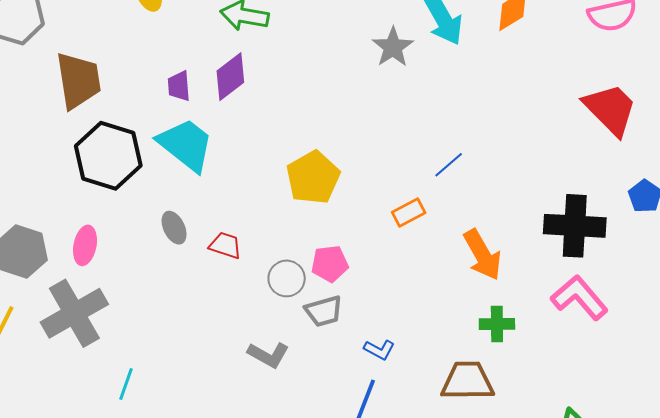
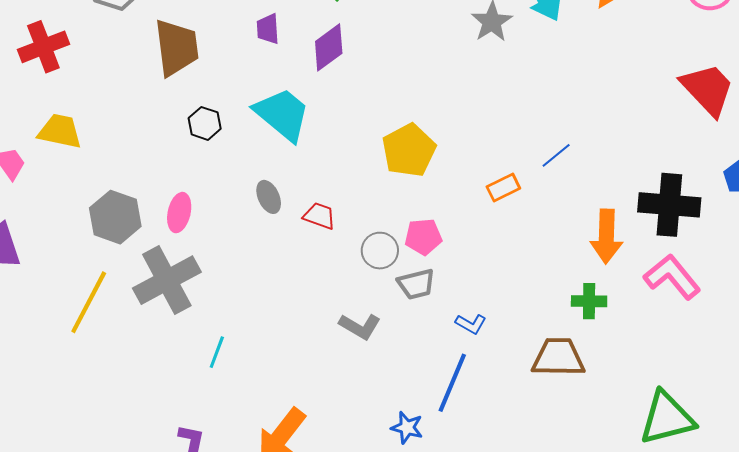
purple trapezoid: (179, 86) -> (268, 29), moved
black hexagon: (108, 156) -> (205, 123), size x0.5
blue line: (449, 165) -> (556, 155), moved
orange arrow: (482, 255) -> (606, 236), moved, turned 30

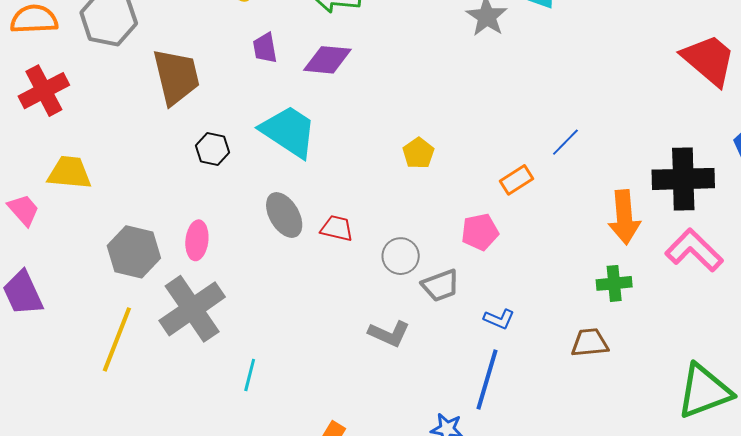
purple diamond: (329, 47) -> (327, 60), turned 48
yellow pentagon: (409, 150) -> (418, 153), size x0.6
gray ellipse: (269, 197) -> (284, 215), size x1.4
pink pentagon: (423, 237) -> (480, 232), moved
brown trapezoid: (558, 357) -> (590, 343), size x0.7

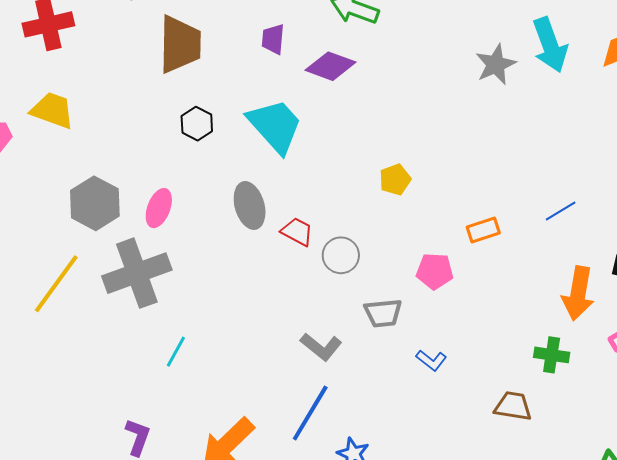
blue line: (565, 142) -> (561, 211), moved
gray circle: (401, 256) -> (341, 255), moved
blue line: (487, 380) -> (310, 413), moved

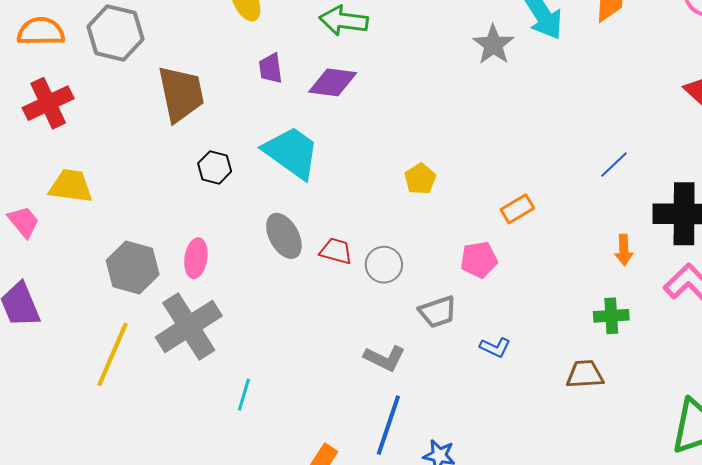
blue line: (561, 211) -> (614, 165), moved
orange arrow: (578, 293) -> (624, 250), size x0.6

